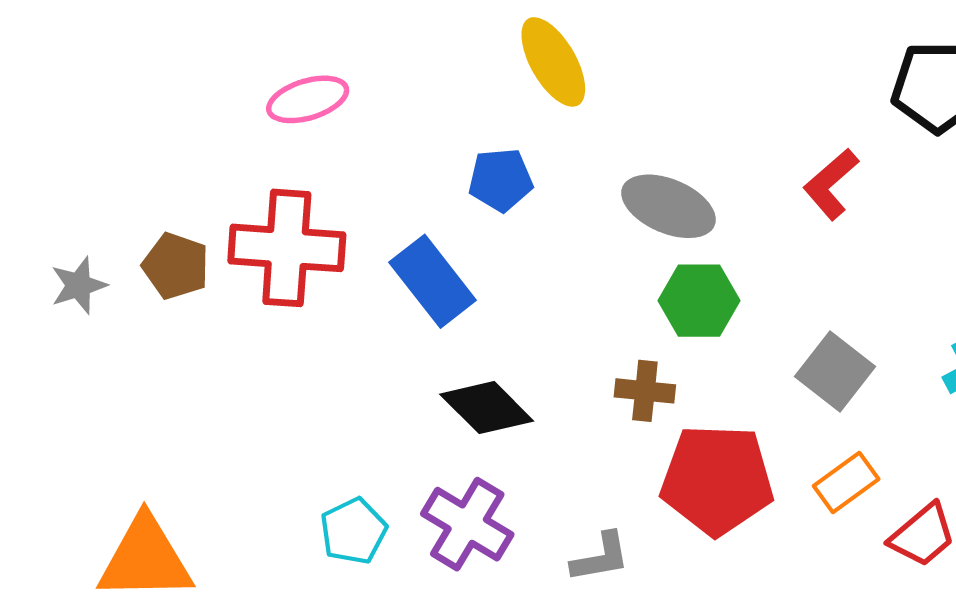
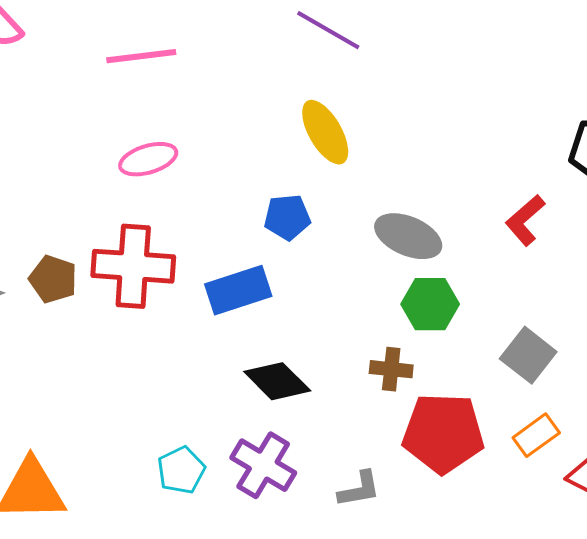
blue rectangle: (433, 281) -> (238, 290), turned -70

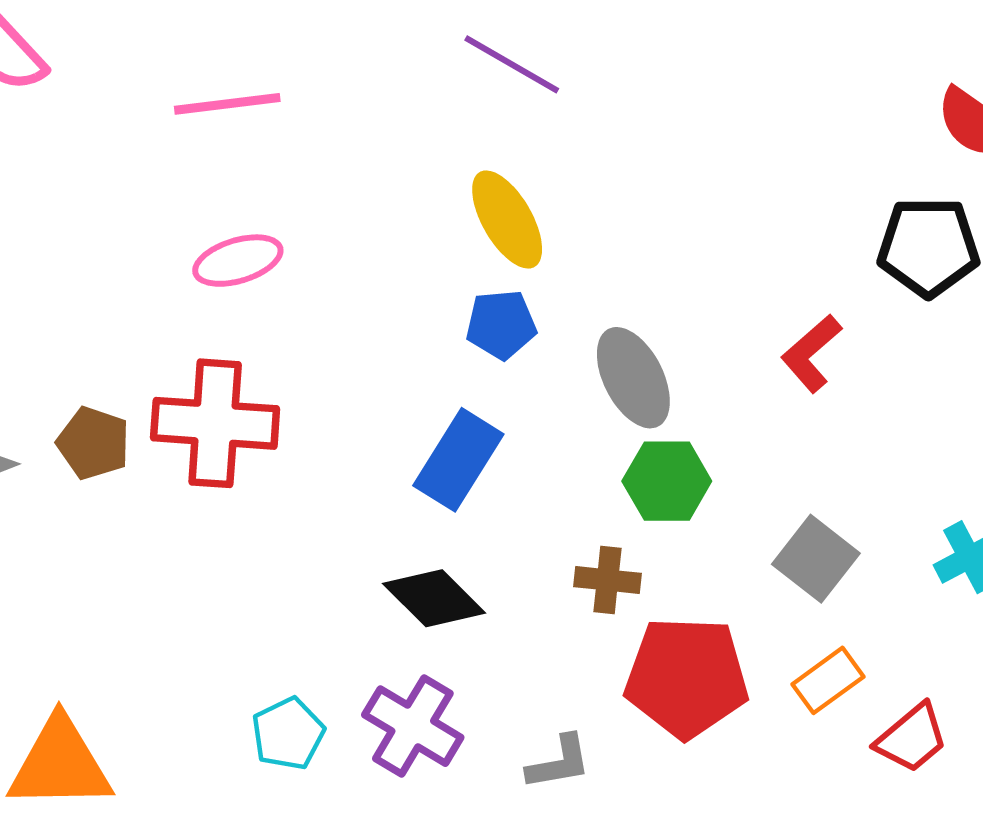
blue pentagon: (287, 217) -> (501, 324), moved
gray ellipse: (408, 236) -> (633, 378), turned 40
blue rectangle: (238, 290) -> (458, 460), moved, turned -40

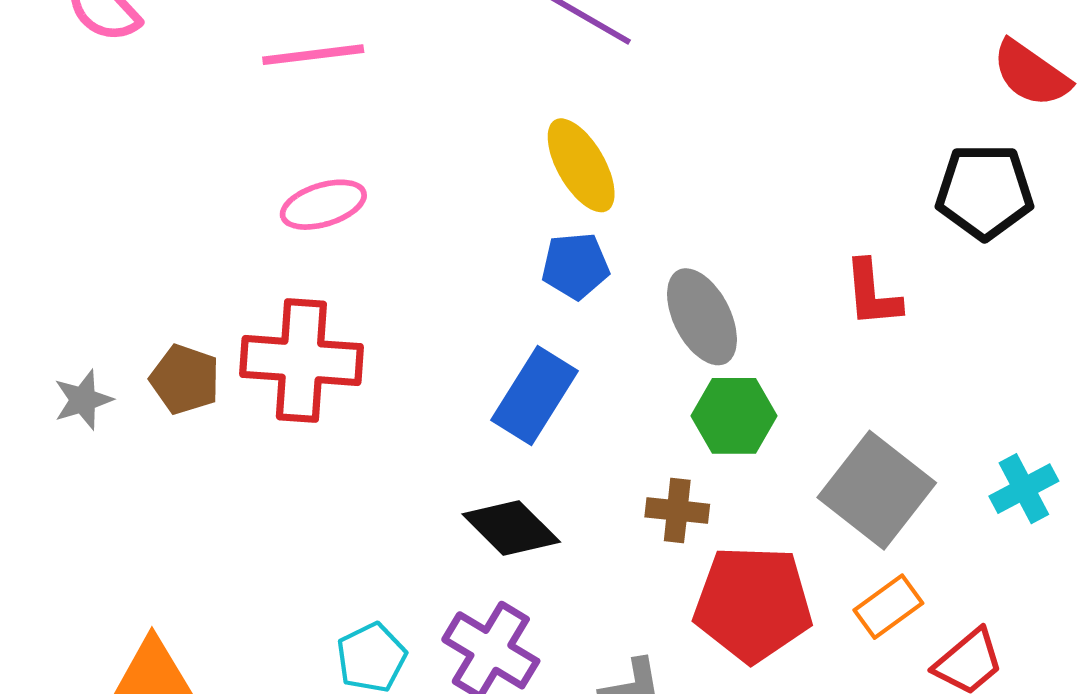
red L-shape: (811, 353) -> (872, 294), turned -54
gray square: (816, 559) -> (877, 490), size x1.4

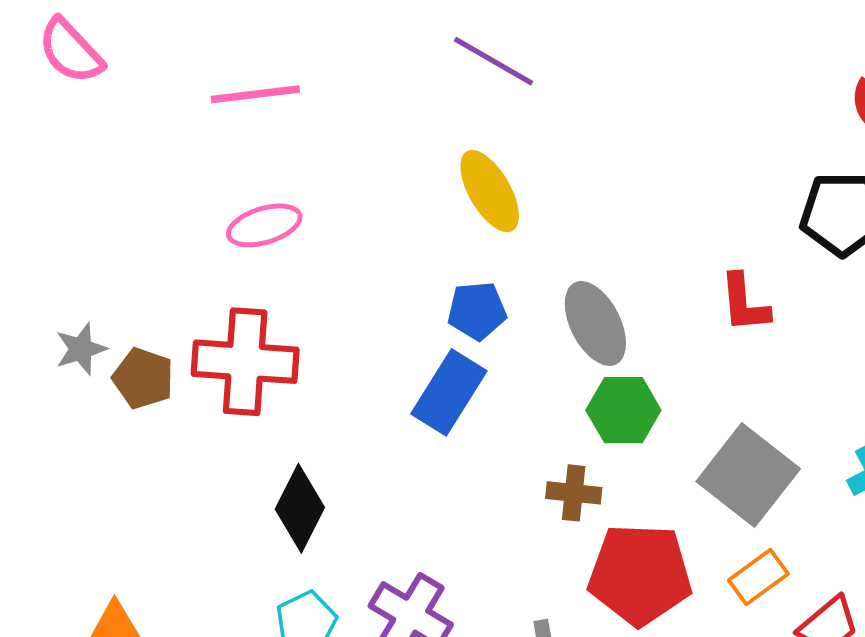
blue pentagon: (575, 266) -> (477, 311), moved
gray star: (83, 400) -> (81, 349), moved
black diamond: (511, 528) -> (300, 508), moved, turned 72

